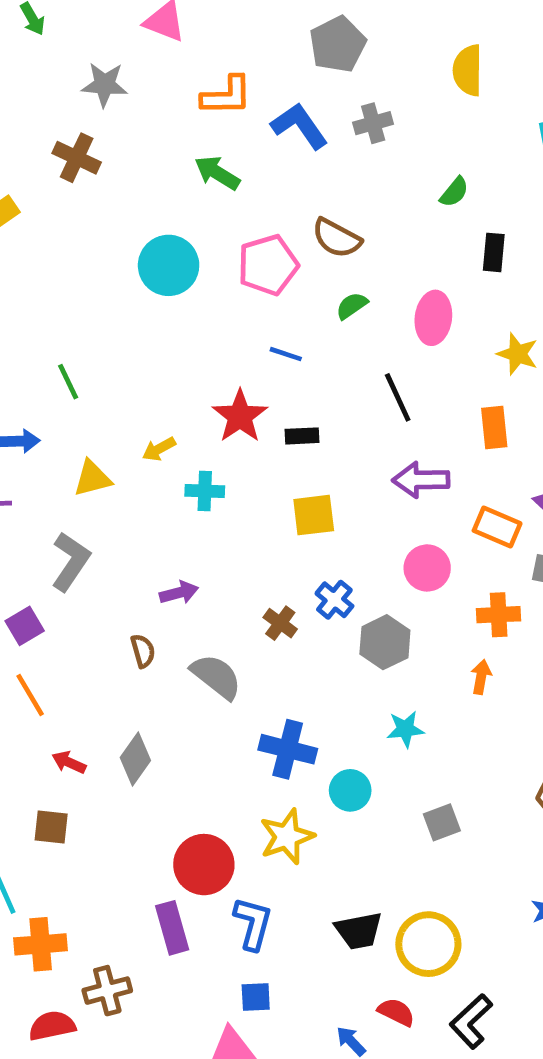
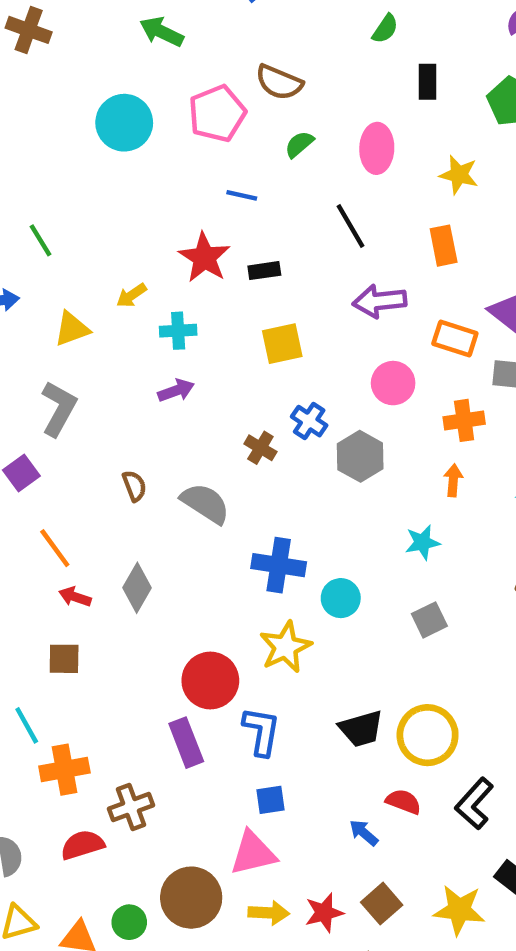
purple arrow: (179, 593) -> (176, 390), moved
orange line: (30, 695) -> (55, 548), moved
cyan star: (405, 729) -> (422, 542), moved

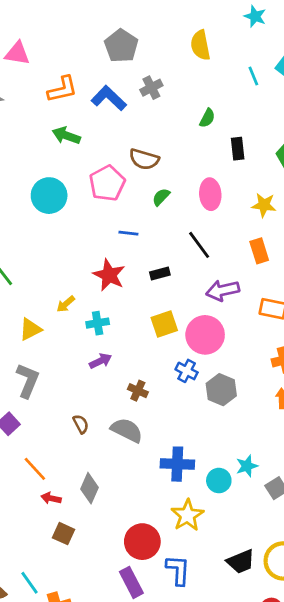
black rectangle: (264, 271) -> (160, 274), moved
pink circle: (393, 383) -> (205, 335), moved, size x1.4
brown cross: (260, 448) -> (138, 391), moved
cyan star: (422, 542) -> (247, 466), moved
brown square: (64, 659) -> (64, 534), moved, turned 30

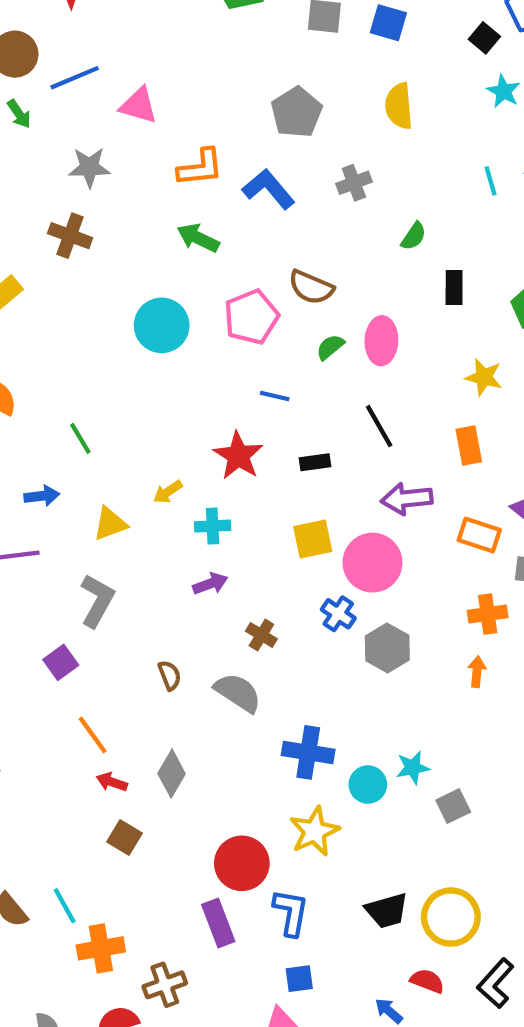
yellow semicircle: (200, 45) -> (399, 106), moved
gray cross: (151, 88) -> (354, 183), moved
pink ellipse: (210, 194) -> (381, 341), moved

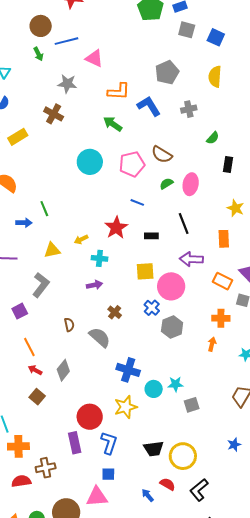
blue arrow: (42, 496) -> (24, 223), moved

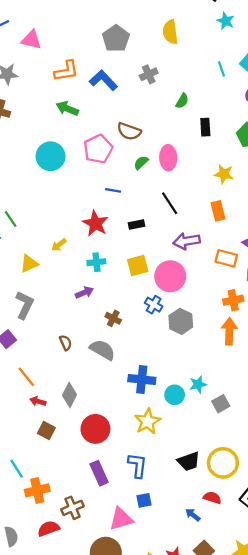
cyan cross: (99, 258) -> (96, 262), moved
orange arrow: (212, 344) -> (229, 331), size x1.6
red circle: (90, 417) -> (95, 429), moved
pink triangle: (97, 497) -> (121, 519), moved

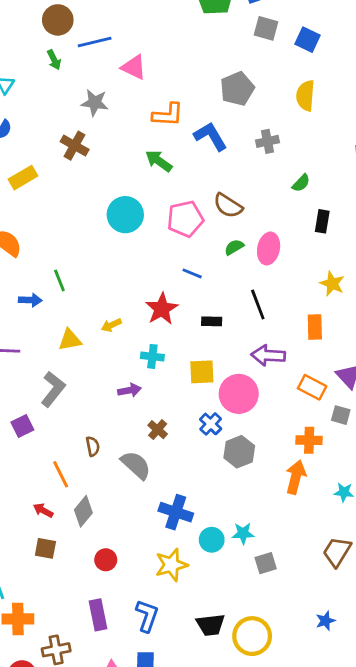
orange line: (26, 377) -> (61, 474), moved
red circle: (95, 429) -> (106, 560), size x0.6
brown square: (46, 431) -> (45, 548), turned -30

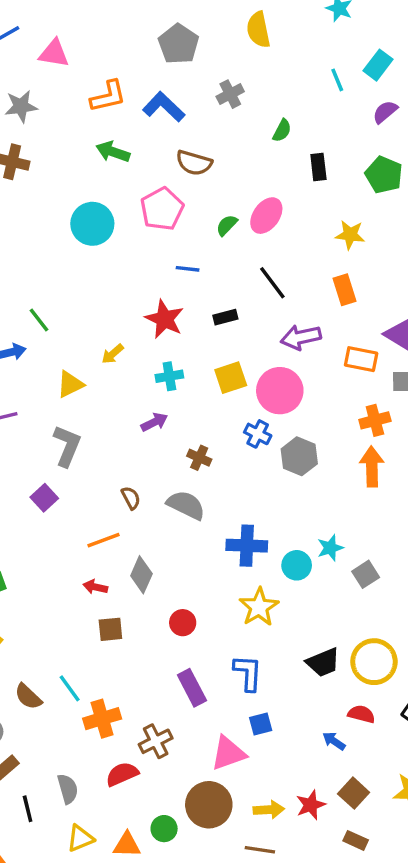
brown semicircle: (228, 206) -> (194, 163), moved
pink ellipse: (269, 249) -> (266, 216), turned 40
orange line: (61, 474) -> (103, 540), turned -68

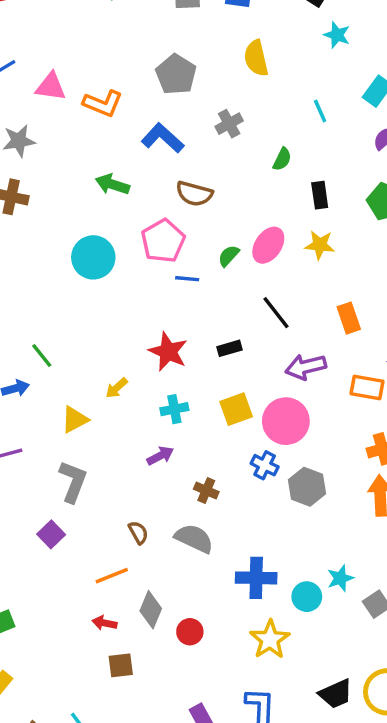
cyan line: (337, 80) -> (320, 111), moved
orange L-shape: (108, 96) -> (103, 103), moved, turned 36
yellow star: (350, 235) -> (320, 245), moved
blue line: (188, 269) -> (187, 279), moved
red circle: (183, 623) -> (190, 632), moved

